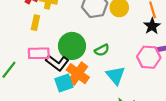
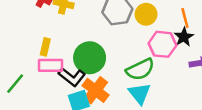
yellow rectangle: (35, 23) -> (45, 47), moved
green semicircle: (102, 50) -> (140, 69), moved, size x1.6
pink hexagon: (149, 57) -> (162, 44), moved

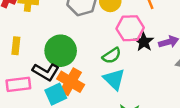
black star: (184, 37) -> (144, 42), moved
pink rectangle: (50, 65) -> (18, 84), moved
green semicircle: (140, 69) -> (112, 56), size x0.7

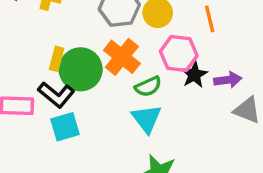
yellow rectangle: (16, 46) -> (57, 59), moved
orange cross: (71, 82) -> (122, 57), moved

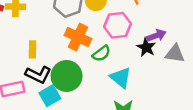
green circle: (81, 69) -> (67, 76), moved
black star: (194, 75) -> (146, 47), moved
cyan triangle: (147, 119) -> (121, 78), moved

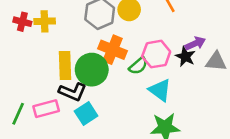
pink hexagon: (117, 25) -> (156, 54), moved
yellow rectangle: (33, 49) -> (65, 65), size x1.5
green circle: (67, 76) -> (92, 70), moved

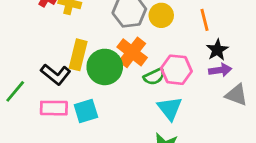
black star: (185, 57) -> (217, 50), moved
black L-shape: (73, 92) -> (56, 74), moved
pink rectangle: (46, 109) -> (54, 108), moved

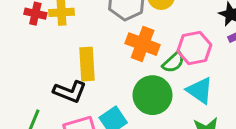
green circle: (105, 67) -> (153, 95), moved

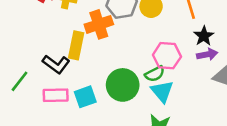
orange cross: (143, 44) -> (99, 24), moved, turned 36
green semicircle: (173, 62) -> (155, 74), moved

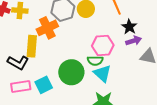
green semicircle: (155, 74) -> (95, 61), turned 35

